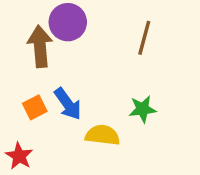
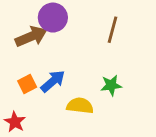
brown arrow: (40, 46) -> (31, 37), turned 72
blue arrow: (68, 104) -> (53, 81), turned -95

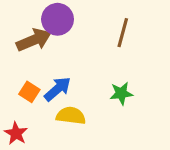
orange square: (27, 84) -> (29, 92), turned -30
yellow semicircle: (80, 106) -> (71, 116), moved

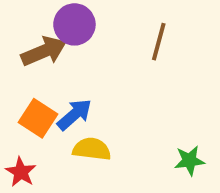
orange square: (29, 92) -> (38, 118), size x1.4
green star: (121, 93) -> (189, 161), moved

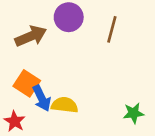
purple circle: (74, 24) -> (69, 17), moved
blue arrow: (74, 115) -> (42, 98), moved, turned 105

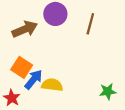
blue arrow: (42, 98) -> (34, 79), turned -115

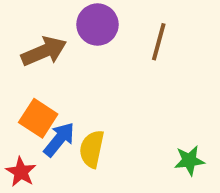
yellow semicircle: (52, 85) -> (92, 149), turned -85

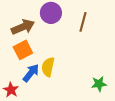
orange square: (38, 118) -> (23, 50), moved, turned 30
yellow semicircle: (92, 149) -> (48, 67), moved

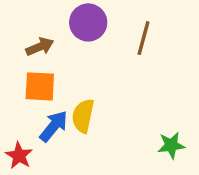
brown arrow: (23, 27) -> (40, 47), size x0.7
orange square: (23, 50) -> (40, 86), turned 30

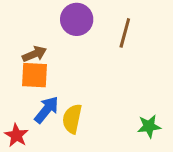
brown arrow: (40, 47) -> (34, 54), moved
yellow semicircle: (83, 116) -> (72, 119), moved

